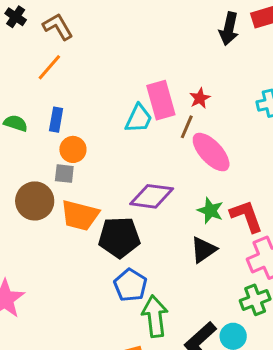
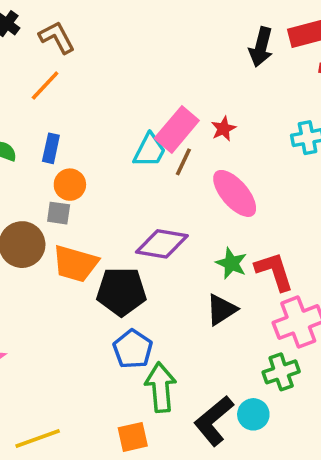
pink rectangle: (161, 100) -> (177, 129), turned 54
brown line: (187, 127) -> (183, 162), moved

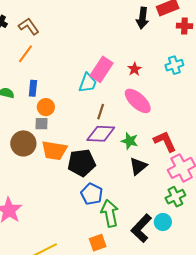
red star: (223, 129) -> (135, 69), moved
brown line: (183, 162) -> (101, 112), moved
green star: (231, 263) -> (130, 141), moved

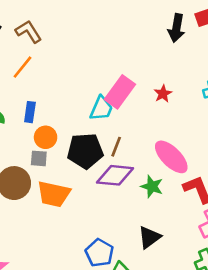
pink ellipse: (138, 101) -> (171, 157), moved
black pentagon: (82, 163) -> (85, 151), moved
black triangle: (138, 166) -> (149, 237), moved

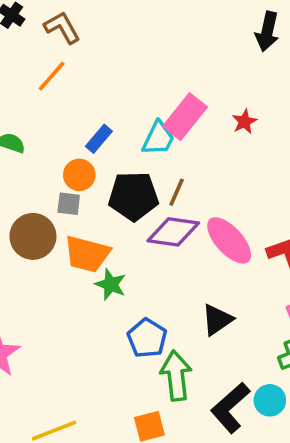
blue rectangle: (30, 112) -> (99, 139), moved, turned 30
pink ellipse: (171, 157) -> (229, 240), moved
green star: (152, 186) -> (111, 284), moved

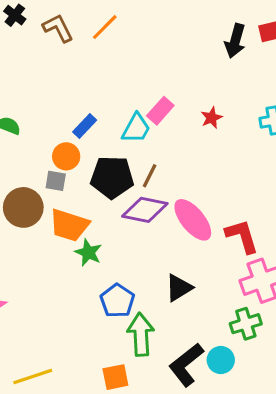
orange line: (52, 76) -> (105, 27), moved
pink rectangle: (185, 117) -> (160, 111), size x0.7

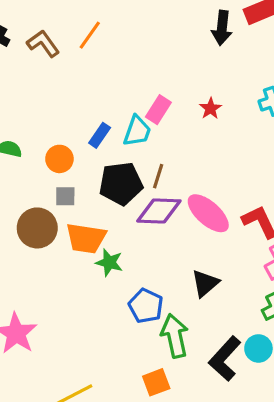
blue rectangle: (85, 126) -> (100, 135), moved
orange circle: (66, 156) -> (59, 159), moved

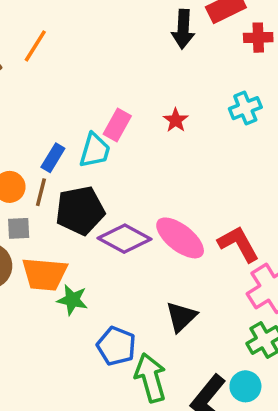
brown line: (158, 176) -> (41, 192), moved
purple diamond: (159, 211) -> (124, 239), turned 30

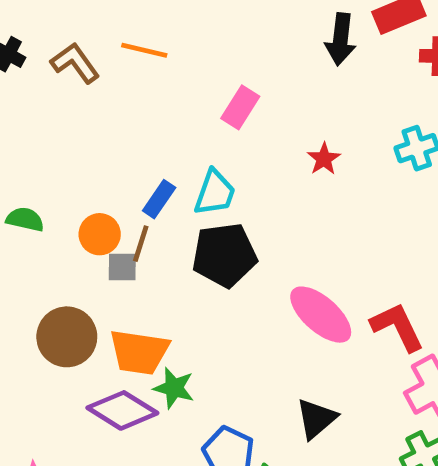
orange line: (35, 46) -> (144, 50), turned 68
pink rectangle: (117, 125) -> (240, 107), moved
black pentagon: (80, 210) -> (224, 255), moved
gray square: (19, 228) -> (122, 267), moved
purple diamond: (124, 239) -> (122, 410), moved

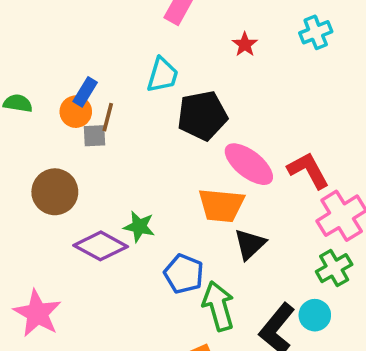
blue rectangle: (159, 199) -> (85, 92), moved
black pentagon: (224, 255) -> (202, 116), moved
orange trapezoid: (139, 352) -> (221, 205), moved

